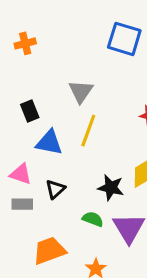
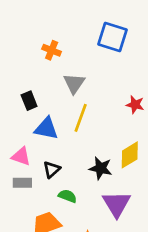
orange cross: (25, 43) -> (52, 50), moved, turned 36
green semicircle: (93, 219) -> (67, 196), moved

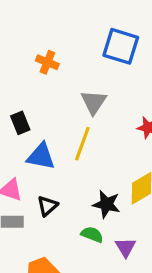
gray triangle: (74, 83) -> (94, 102), moved
green semicircle: (67, 196) -> (92, 235), moved
purple triangle: (117, 204) -> (126, 247), size x0.6

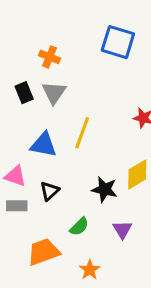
gray triangle: (94, 102) -> (54, 93), moved
black rectangle: (20, 123) -> (24, 93), moved
green semicircle: (92, 235) -> (79, 227), moved, turned 114

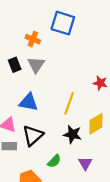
blue square: (118, 42) -> (63, 23), moved
yellow line: (82, 133) -> (69, 103), moved
black triangle: (49, 191) -> (33, 135), size x1.5

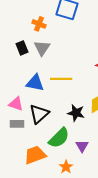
yellow line: (69, 103) -> (61, 79), moved, turned 70
green semicircle: (54, 161) -> (59, 138), size x1.6
purple triangle: (85, 163) -> (82, 146), moved

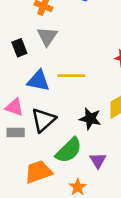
black rectangle: (22, 48) -> (19, 48), moved

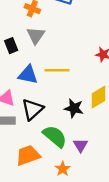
green semicircle: (69, 150) -> (55, 136), turned -95

